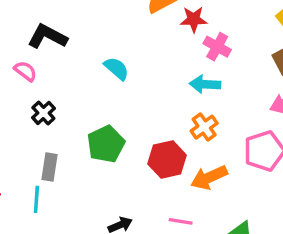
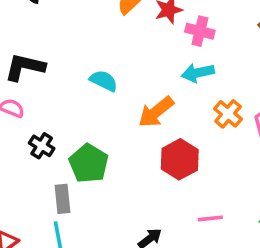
orange cross: (204, 127) -> (228, 114), moved
green pentagon: (106, 144) -> (89, 163), moved
orange arrow: (209, 177) -> (156, 112), moved

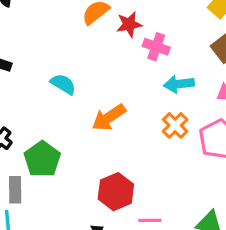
cyan arrow: (198, 73) -> (179, 84), moved
red hexagon: (180, 159) -> (116, 192), moved

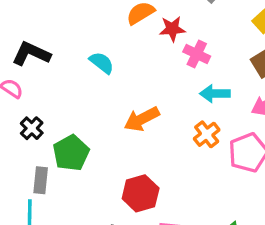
cyan semicircle: (63, 84) -> (102, 63), moved

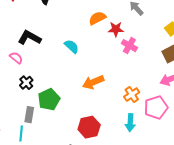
cyan arrow: (215, 94) -> (130, 123), moved, turned -90

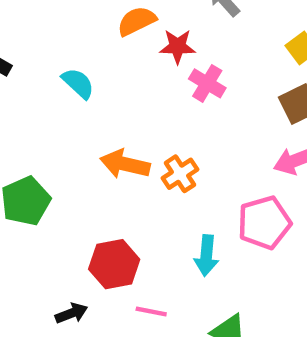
orange arrow: (93, 82) -> (125, 164), turned 35
orange cross: (132, 94) -> (180, 174), moved

